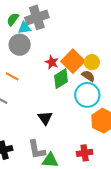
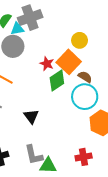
yellow circle: (92, 62) -> (80, 40), moved
black triangle: (45, 118) -> (31, 116), moved

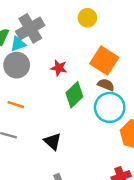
yellow circle: (80, 40) -> (87, 18), moved
orange square: (69, 62) -> (104, 60), moved
red star: (47, 64) -> (59, 68), moved

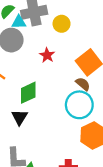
yellow circle: (87, 18) -> (62, 24), moved
green diamond: (74, 95) -> (28, 93), moved

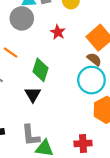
green diamond: (28, 93) -> (40, 70), turned -45

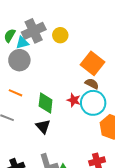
red star: (58, 32) -> (74, 100), moved

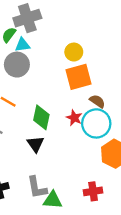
gray cross: (34, 31) -> (27, 18), moved
yellow circle: (60, 35) -> (74, 52), moved
orange square: (93, 63) -> (78, 77), moved, turned 30

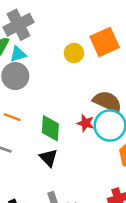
orange square: (78, 77) -> (105, 42), moved
brown semicircle: (97, 101) -> (107, 102), size x1.6

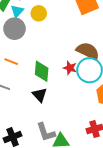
yellow circle: (74, 53) -> (39, 13), moved
cyan triangle: (18, 54) -> (17, 11), turned -32

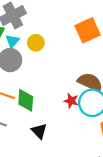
green diamond: (42, 71) -> (26, 100), moved

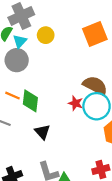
yellow circle: (36, 43) -> (46, 35), moved

